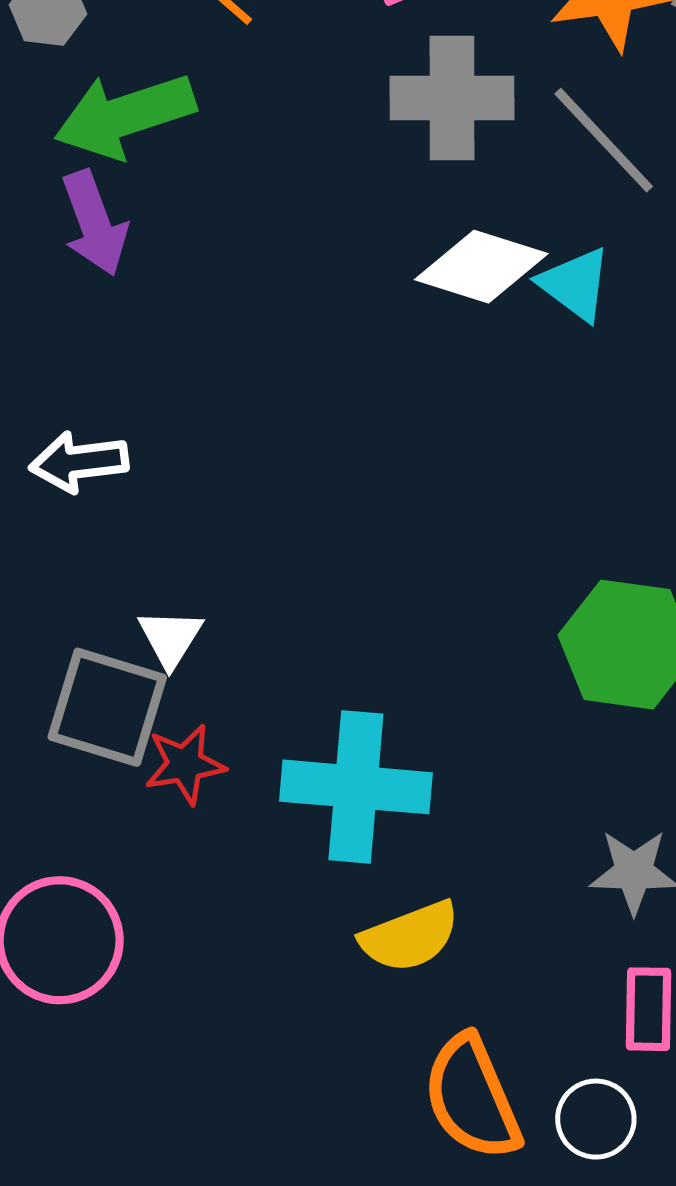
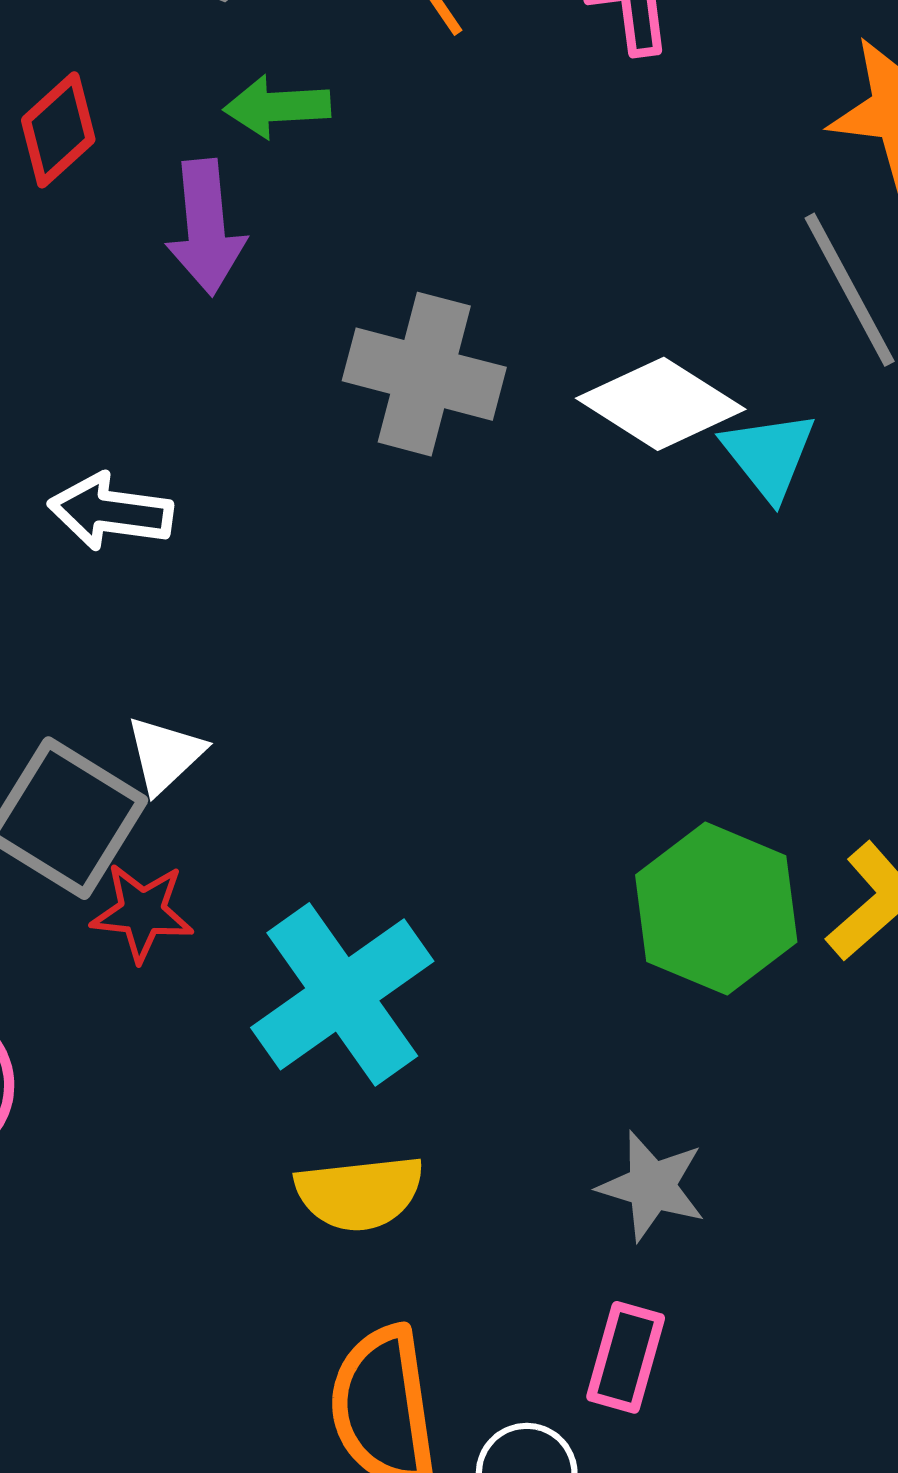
gray cross: (452, 98) -> (424, 374), moved
green arrow: (125, 116) -> (277, 107), size x0.6
cyan cross: (356, 787) -> (342, 994), turned 35

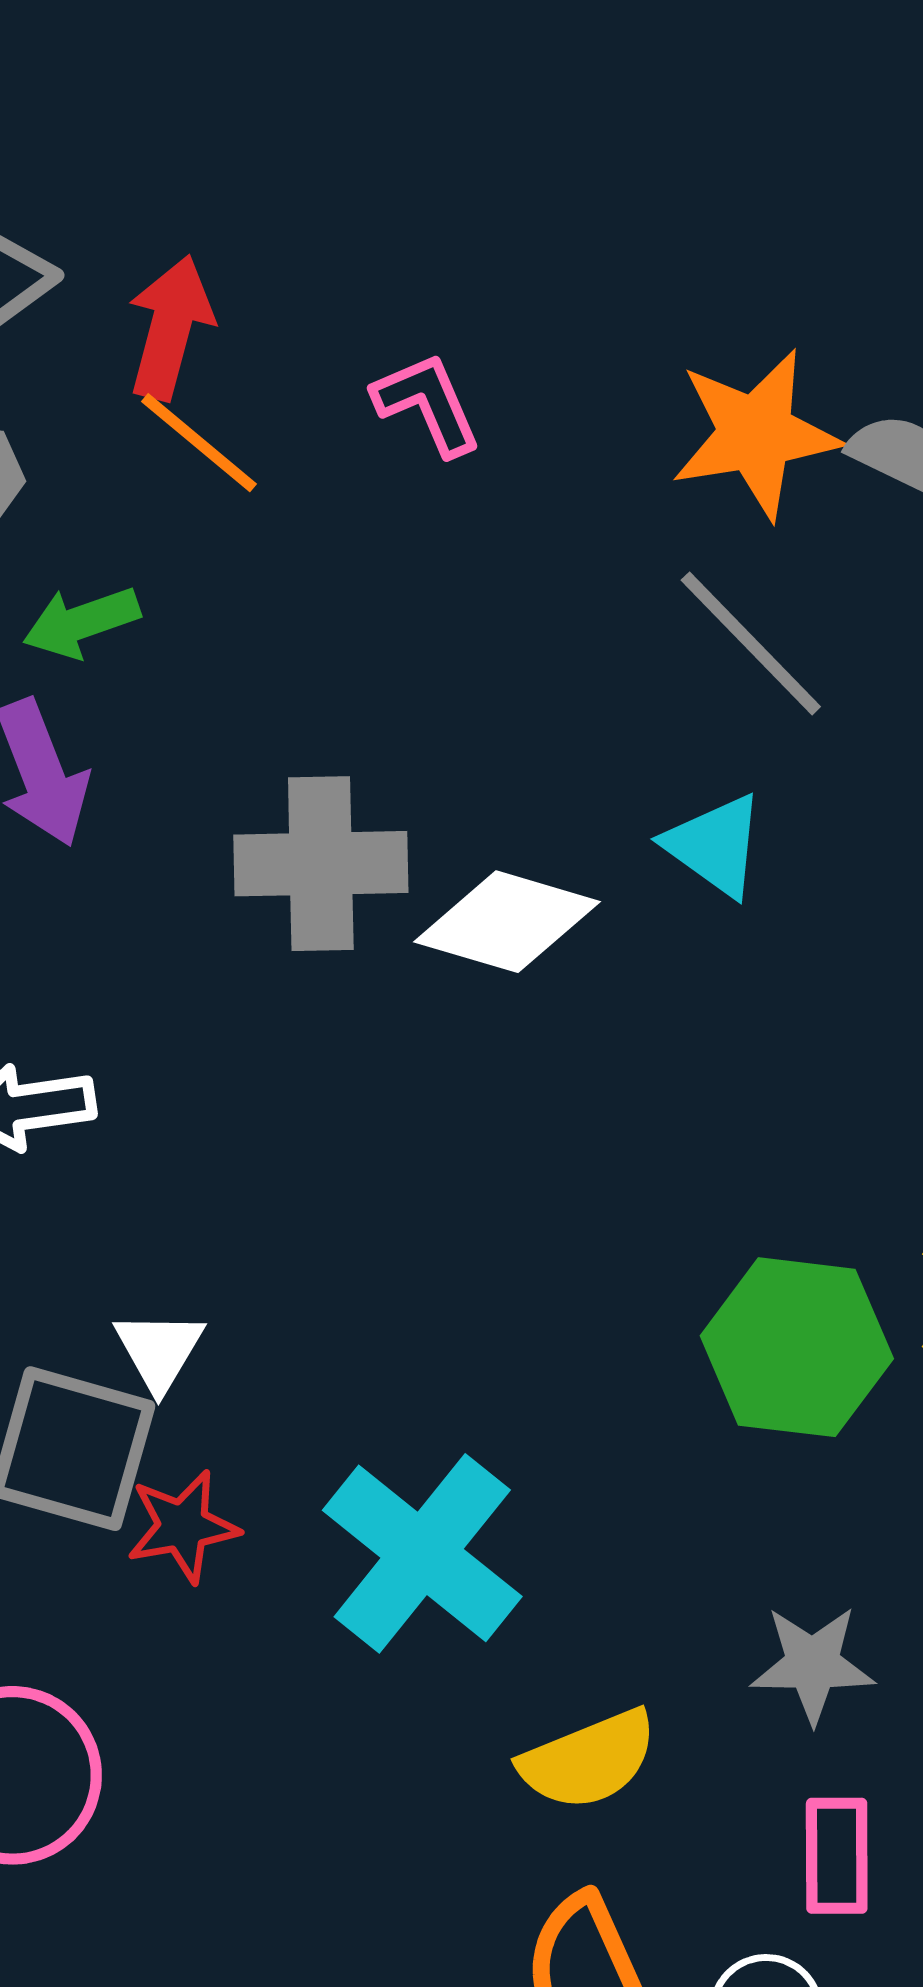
white diamond: (661, 404) -> (507, 922), moved
yellow semicircle: (360, 1193) -> (589, 1760), moved

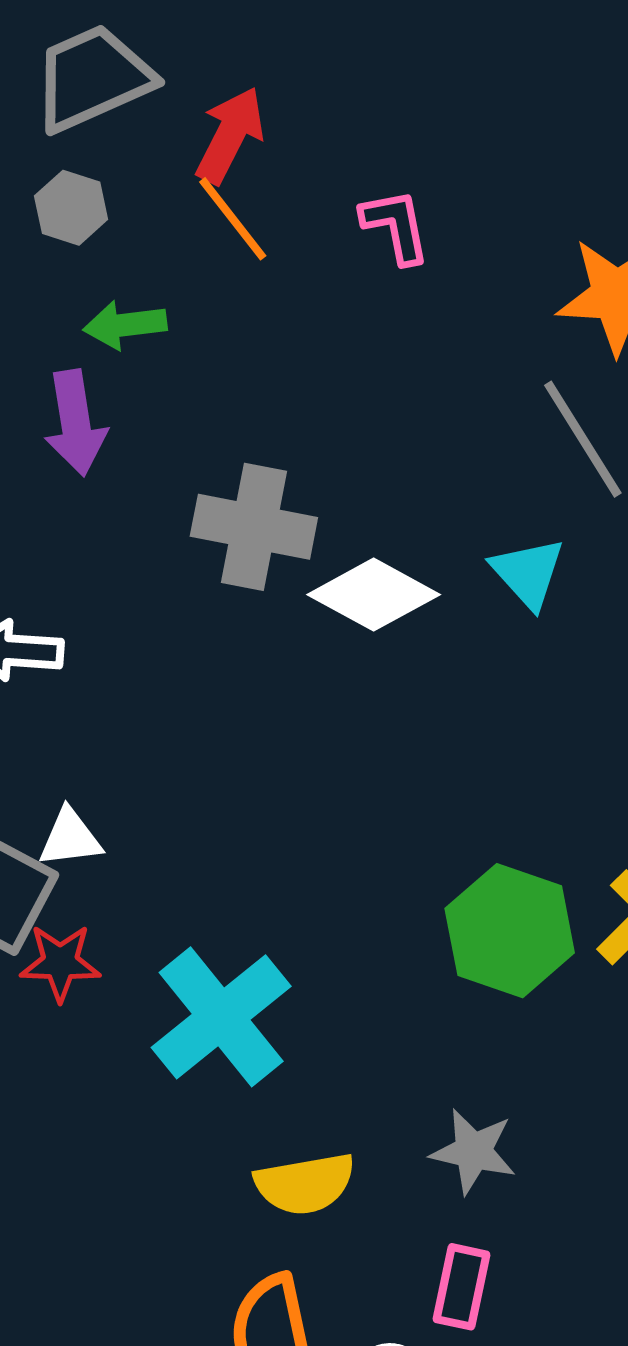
white triangle: (159, 1350) -> (70, 838), turned 40

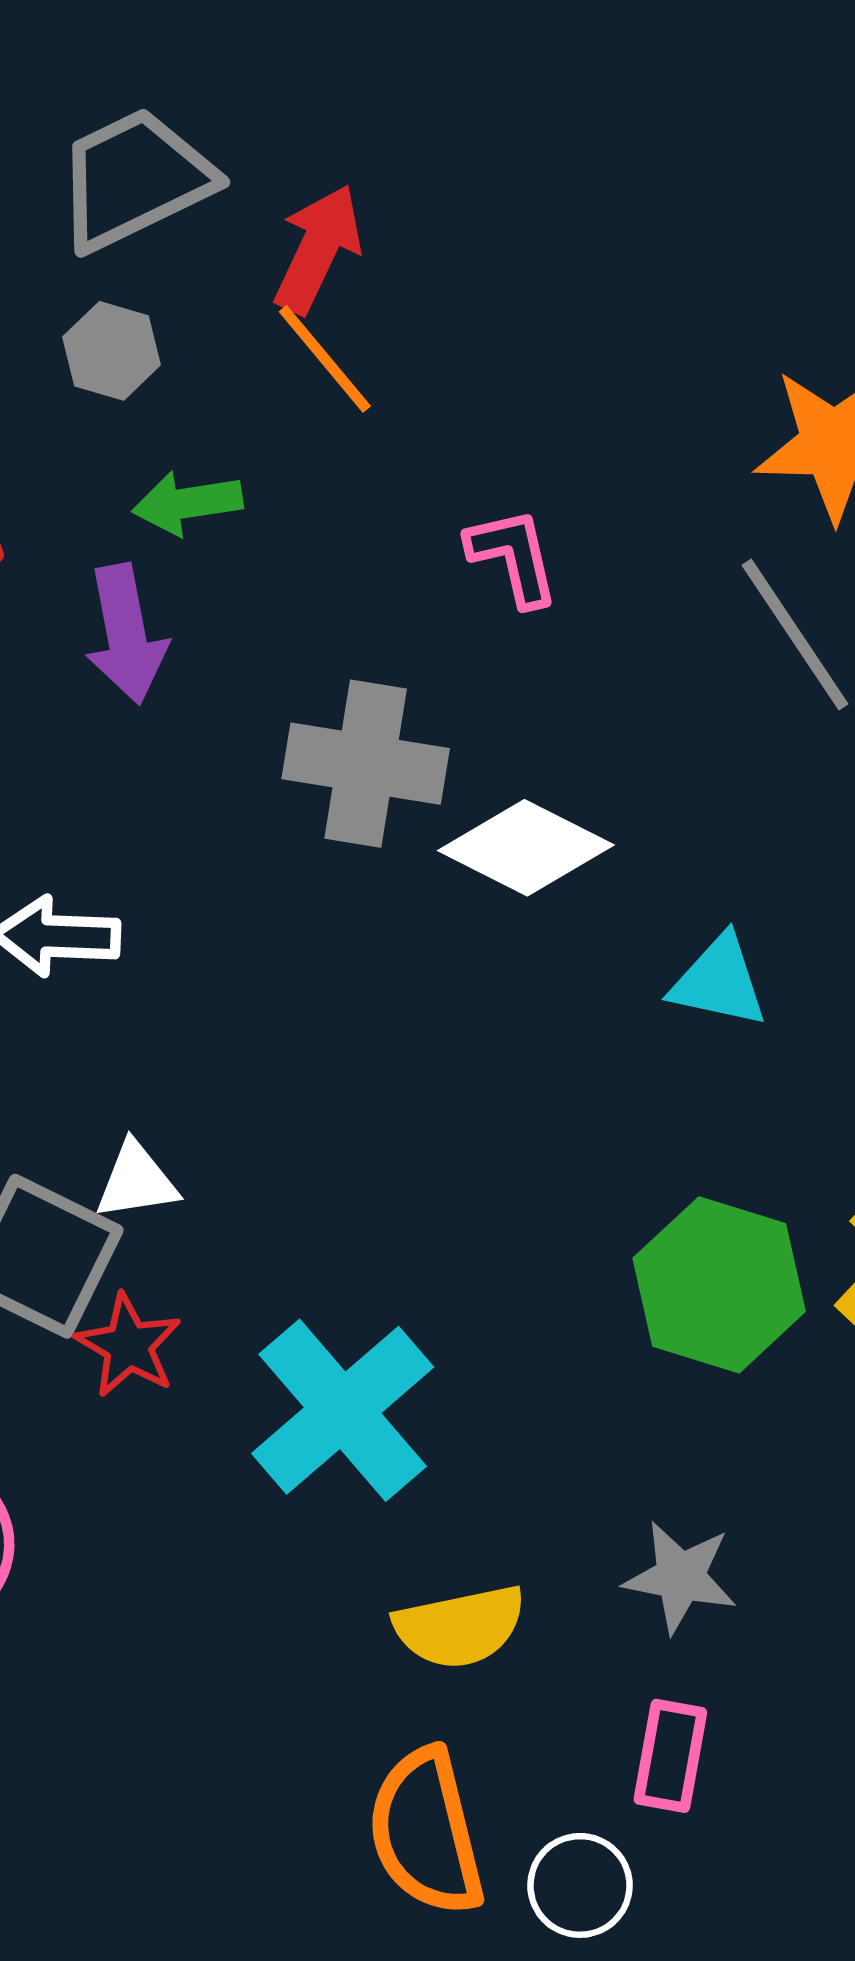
pink L-shape: (396, 226) -> (513, 557), moved
cyan triangle: (528, 573) -> (719, 981), moved, turned -34
red star: (60, 963) -> (128, 1346), turned 30

